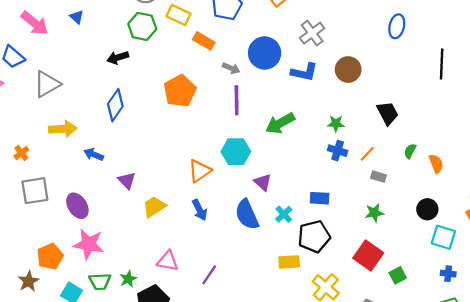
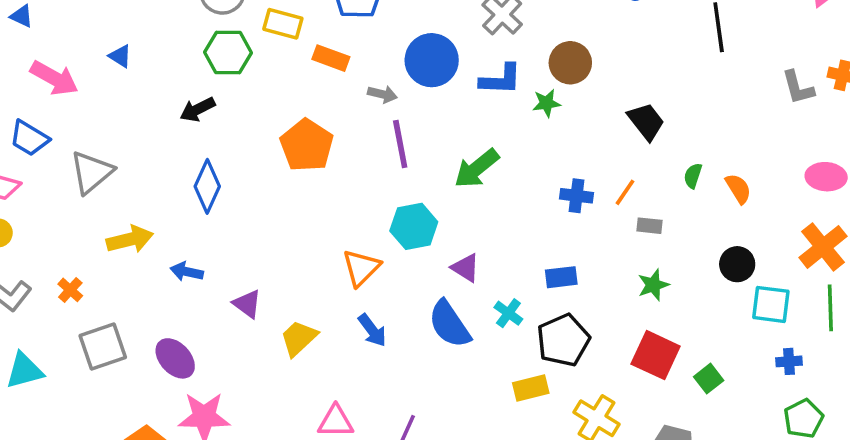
green star: (336, 124) -> (546, 103), moved

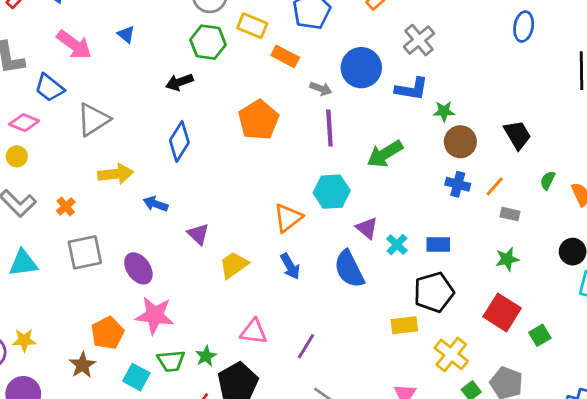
brown circle: (570, 63) -> (460, 142), moved
cyan cross: (508, 313) -> (397, 245), moved

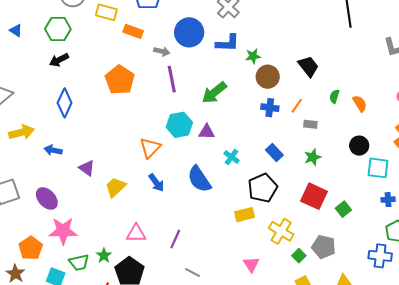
green hexagon: (208, 42) -> (58, 29), moved
purple triangle: (367, 228) -> (207, 132), moved, turned -30
blue rectangle: (438, 244) -> (274, 153), moved, turned 54

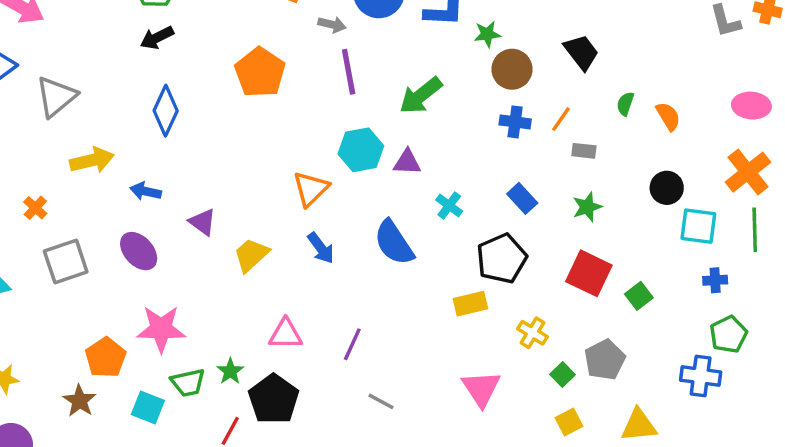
purple ellipse: (47, 198) -> (139, 251), moved
yellow cross: (281, 231) -> (533, 333), size x0.7
gray pentagon: (324, 247) -> (605, 360), turned 30
pink triangle: (251, 264) -> (481, 389), size x1.4

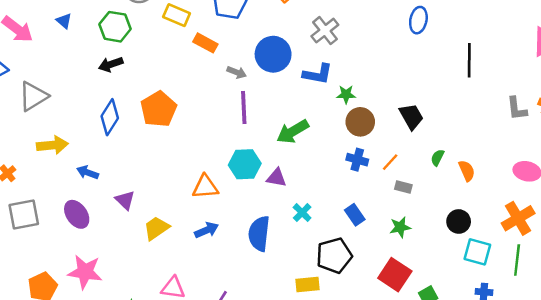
orange pentagon: (260, 72) -> (159, 109), moved
orange triangle: (311, 189) -> (205, 187), turned 32
blue semicircle: (394, 243) -> (259, 234), turned 32
blue arrow: (321, 248) -> (207, 230), turned -85

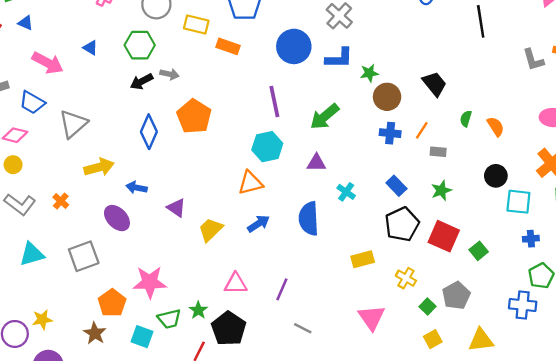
gray arrow: (237, 72) -> (169, 74), moved
cyan hexagon: (245, 164) -> (267, 147), moved
purple ellipse: (77, 214) -> (117, 218), moved
gray square: (24, 215) -> (84, 256), moved
black pentagon: (334, 256) -> (402, 224), moved

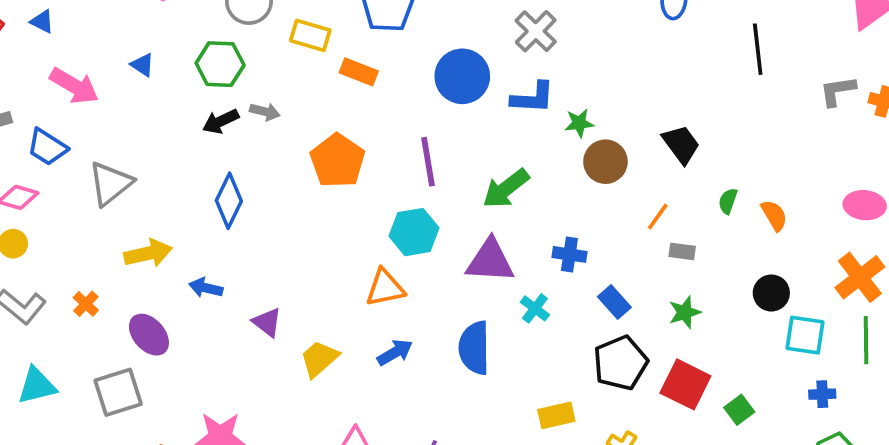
gray L-shape: (533, 60) -> (838, 91), moved, turned 95
orange pentagon: (194, 116) -> (337, 161), moved
blue cross: (390, 133) -> (569, 254), moved
purple triangle: (316, 163) -> (490, 261), size x1.6
purple ellipse: (117, 218) -> (149, 335), moved

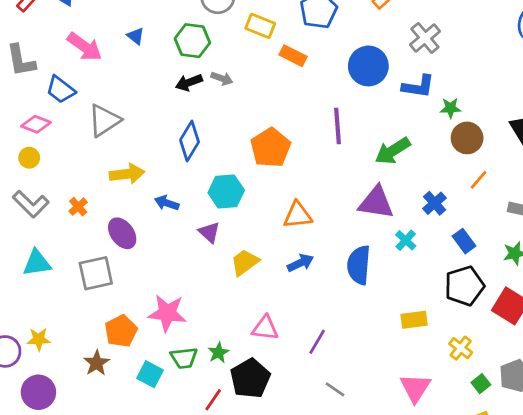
orange pentagon: (337, 161) -> (271, 148), moved
orange line: (658, 217) -> (479, 180), moved
cyan hexagon: (414, 232) -> (226, 192), moved
blue cross: (569, 254) -> (435, 203), turned 35

